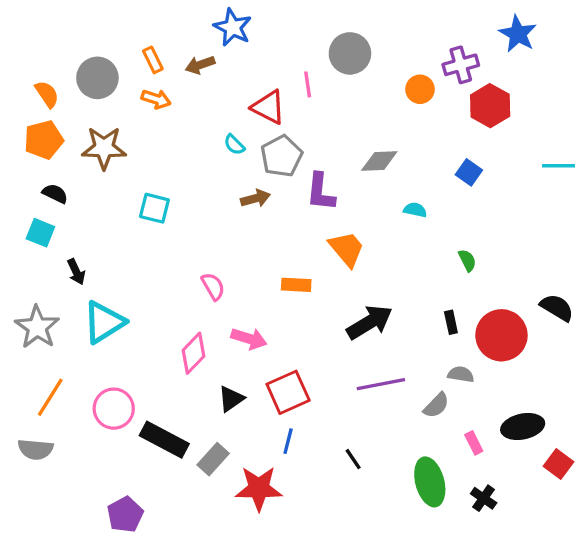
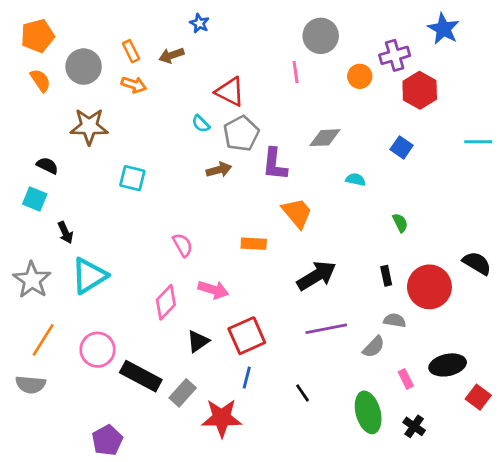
blue star: (233, 27) -> (199, 23), size x0.6
gray circle: (350, 53) -> (321, 36), moved
pink line: (308, 84) -> (296, 72), moved
orange pentagon: (44, 140) -> (38, 36), moved

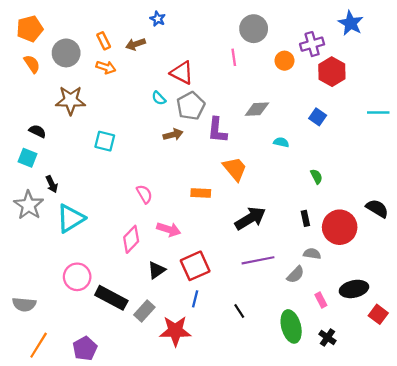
gray star: (32, 280) -> (29, 205), moved
orange line: (43, 340) -> (39, 345), moved

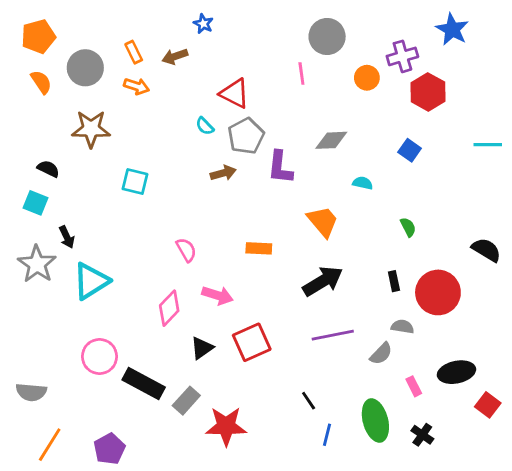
orange trapezoid: (235, 169) -> (323, 221), moved
black semicircle: (377, 208) -> (486, 250), moved
blue line: (195, 299) -> (327, 435), moved

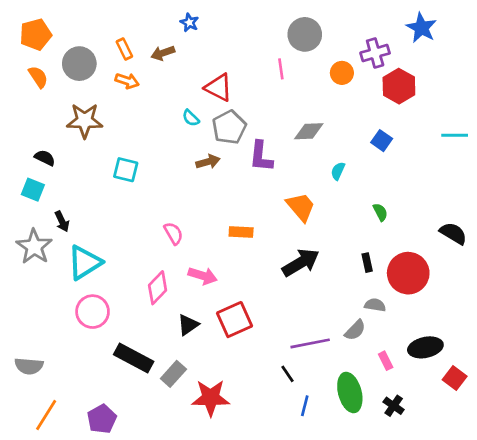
cyan semicircle: (363, 183) -> (338, 171), turned -78
purple line: (333, 335) -> (310, 343), moved
pink circle: (100, 356) -> (93, 312), moved

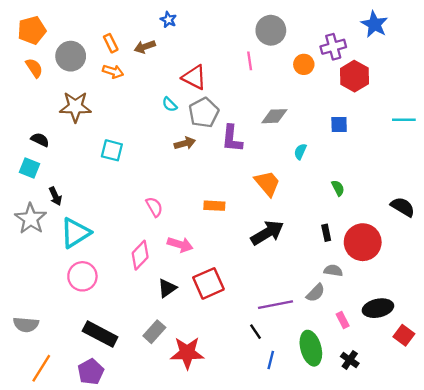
blue square: (382, 141) -> (339, 124), turned -36
black rectangle: (134, 358) -> (100, 334), moved

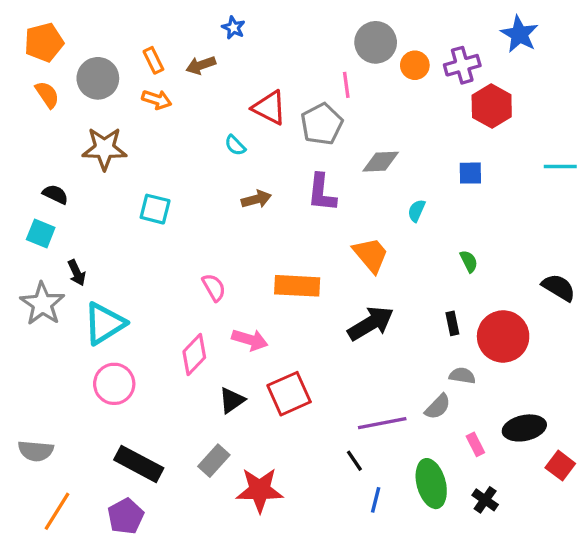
orange circle: (304, 64) -> (415, 65), moved
gray pentagon: (204, 113) -> (322, 124), moved
orange rectangle: (214, 206) -> (297, 286), size x1.5

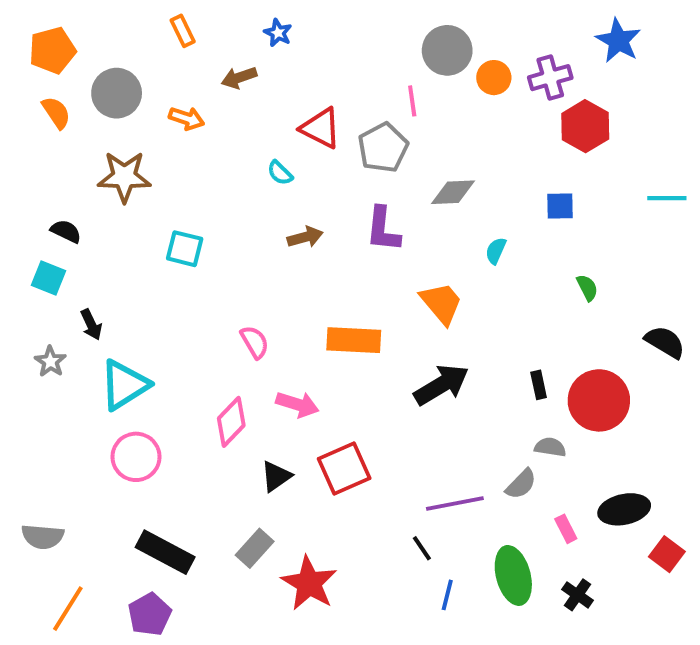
orange rectangle: (153, 60) -> (183, 31), moved
green semicircle: (469, 261) -> (587, 288), moved
gray star: (42, 304) -> (50, 362), size x0.6
red star: (260, 490) -> (309, 583), turned 30

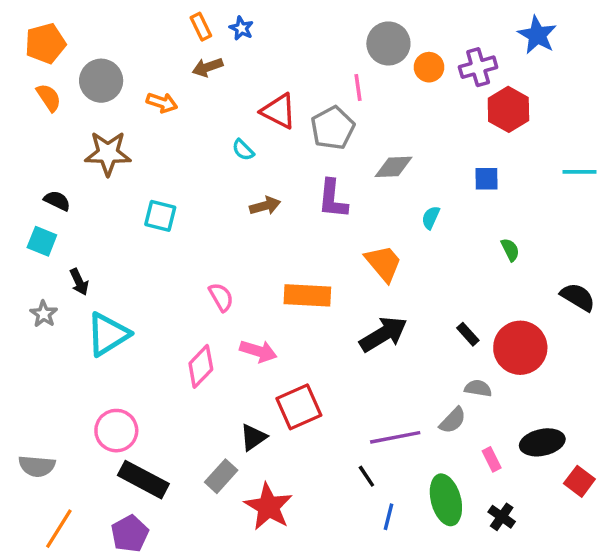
orange rectangle: (183, 31) -> (201, 27), moved
black rectangle: (539, 385) -> (468, 334), turned -30
pink circle: (136, 457) -> (116, 431), moved
black triangle: (276, 476) -> (253, 437), moved

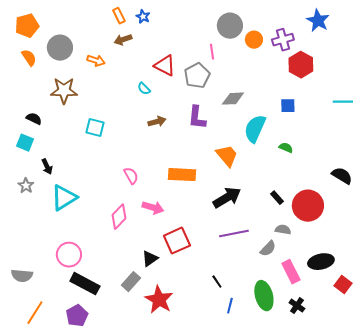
cyan semicircle: (431, 218) -> (255, 129), size x2.0
green semicircle: (510, 250) -> (286, 148), moved, turned -40
purple line: (395, 437) -> (234, 234), moved
pink rectangle: (492, 459) -> (291, 272), size x1.6

